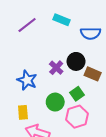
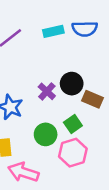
cyan rectangle: (61, 20) -> (53, 31), turned -35
blue semicircle: (91, 33) -> (85, 29), moved

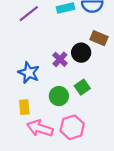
brown rectangle: (93, 99) -> (99, 38), moved
pink hexagon: (73, 153) -> (72, 127), moved

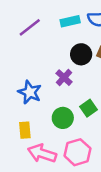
black circle: (81, 53) -> (81, 54), moved

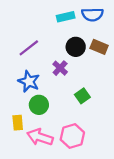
purple line: (30, 27) -> (29, 48), moved
green circle: (63, 118) -> (39, 105), moved
yellow rectangle: (25, 130) -> (18, 123), moved

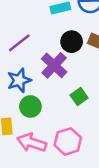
purple cross: (60, 68) -> (54, 65), size x1.5
blue star: (29, 81) -> (19, 80), turned 30

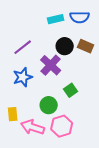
green circle: (30, 106) -> (49, 105), moved

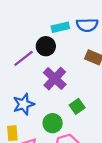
black circle: (65, 46) -> (46, 46), moved
blue star: (23, 77) -> (24, 104), moved

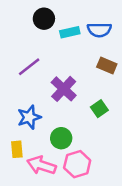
black circle: (46, 46) -> (44, 19), moved
green square: (77, 106) -> (99, 109), moved

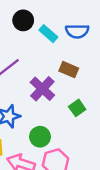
cyan rectangle: (70, 32) -> (48, 34), turned 54
brown rectangle: (107, 65) -> (69, 70), moved

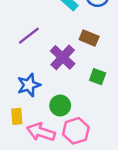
green square: (77, 108) -> (98, 77), turned -35

